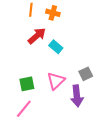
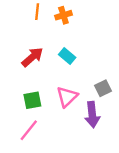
orange cross: (53, 13) -> (63, 15), turned -32
red arrow: (37, 36) -> (32, 57), moved

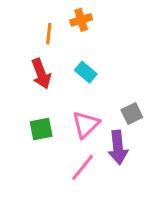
orange line: (37, 12) -> (49, 34), moved
red arrow: (32, 57) -> (41, 74), turned 110
pink line: (29, 130) -> (83, 167), moved

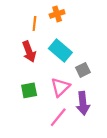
cyan rectangle: (86, 72) -> (60, 51), size x1.5
gray square: (132, 114) -> (83, 70), moved

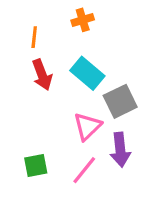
orange line: (34, 24) -> (34, 37), moved
gray square: (83, 70) -> (120, 101), size x1.5
green square: (29, 90) -> (36, 165), moved

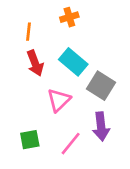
gray square: (120, 101) -> (101, 86), turned -32
pink triangle: (87, 126) -> (59, 100), moved

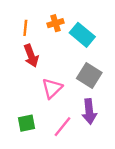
orange cross: (69, 17) -> (56, 23), moved
cyan rectangle: (73, 62) -> (82, 35), moved

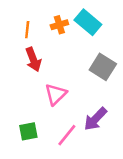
cyan rectangle: (82, 35) -> (88, 22), moved
gray square: (89, 75) -> (103, 67), moved
purple arrow: (89, 112) -> (95, 119), turned 50

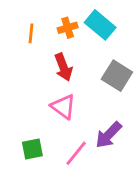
red arrow: (33, 59) -> (63, 67), moved
pink triangle: (56, 94) -> (63, 107), turned -40

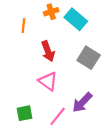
orange cross: (68, 28) -> (51, 12), moved

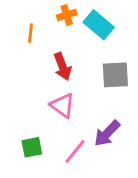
gray square: (89, 58) -> (115, 75), turned -35

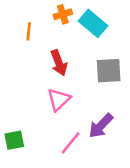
pink triangle: (62, 105) -> (59, 100), turned 40
green square: (32, 147) -> (14, 140), moved

